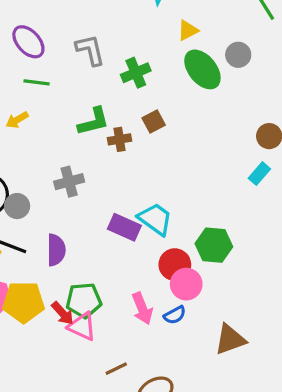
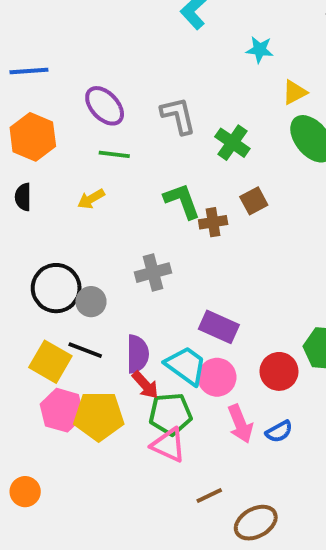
green cross: (136, 73) -> (232, 143), turned -32
green L-shape: (93, 121) -> (182, 201), turned -96
cyan trapezoid: (155, 219) -> (186, 366), moved
pink circle: (186, 284) -> (217, 377), moved
red arrow: (63, 313) -> (145, 385), moved

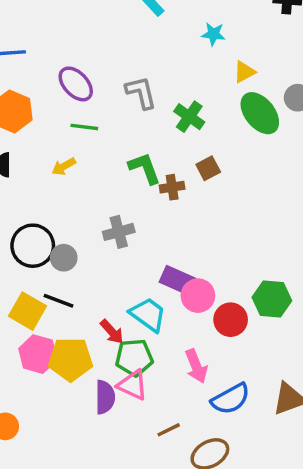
purple semicircle: (138, 354) -> (105, 397), moved
pink circle: (217, 377) -> (198, 296), moved
blue semicircle: (279, 431) -> (231, 399), moved, size x1.6

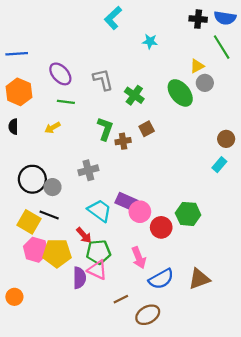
yellow triangle: (244, 72) -> (197, 66), moved
green L-shape: (145, 168) -> (105, 129), turned 40
cyan trapezoid: (148, 315) -> (100, 211), moved

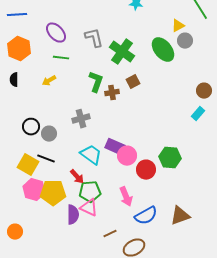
green cross: (134, 95) -> (122, 52), size x1.4
black circle: (32, 179) -> (31, 127), size x0.7

